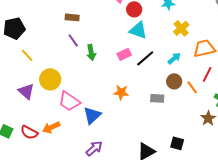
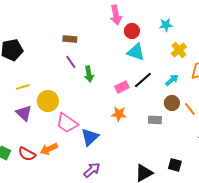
pink rectangle: (124, 54) -> (122, 87), moved
yellow line: (27, 55) -> (23, 87), moved, turned -64

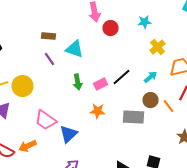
cyan triangle: (136, 52) -> (74, 49), moved
green arrow: (89, 74) -> (78, 82), moved
yellow circle: (48, 101) -> (22, 86), moved
gray rectangle: (155, 120) -> (134, 117), size x1.5

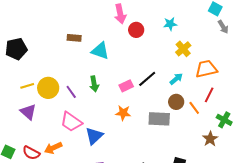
purple line: (50, 59) -> (71, 92), moved
green arrow: (78, 82) -> (94, 84), moved

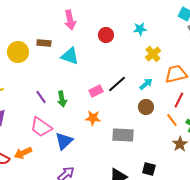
pink arrow: (120, 14) -> (70, 20), moved
green arrow: (94, 84) -> (62, 99), moved
yellow circle: (48, 88) -> (18, 52), moved
orange line: (194, 108) -> (172, 120), moved
gray rectangle: (159, 119) -> (123, 135), moved

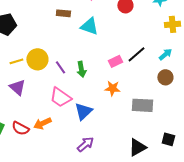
yellow circle: (18, 52) -> (37, 59), moved
yellow cross: (153, 54) -> (172, 24), turned 35

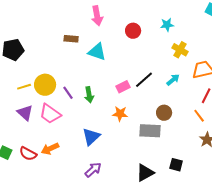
yellow cross: (172, 24) -> (180, 50), turned 35
brown circle: (165, 77) -> (164, 113), moved
pink trapezoid: (60, 97) -> (50, 114), moved

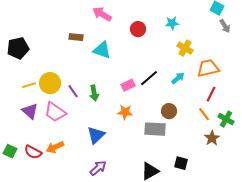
pink arrow: (97, 16) -> (102, 14), turned 132

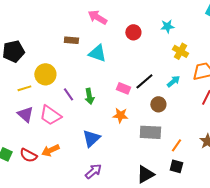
yellow circle: (50, 83) -> (45, 74), moved
pink rectangle: (128, 85) -> (123, 88), turned 48
brown circle: (169, 111) -> (158, 104), moved
orange line: (204, 114) -> (176, 145), moved, turned 72

